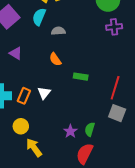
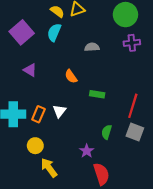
gray semicircle: (58, 31) -> (92, 47), moved
green semicircle: (90, 129) -> (107, 132), moved
red semicircle: (85, 154) -> (101, 174), turned 135

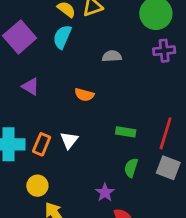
orange semicircle: (71, 76) -> (84, 95), turned -40
green rectangle: (97, 94) -> (126, 132), moved

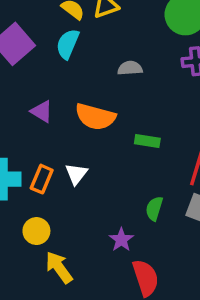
purple triangle: (31, 86) -> (42, 111), moved
orange semicircle: (84, 95) -> (95, 117), size x1.6
green rectangle: (126, 132) -> (147, 141), moved

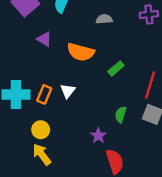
purple triangle: (42, 111) -> (44, 39), moved
green rectangle: (147, 141) -> (116, 69), turned -49
yellow arrow: (59, 267) -> (42, 154), moved

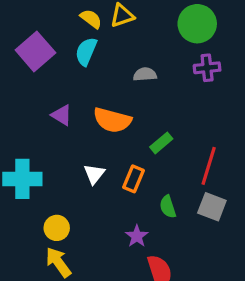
purple triangle: (44, 39) -> (62, 115), moved
orange rectangle: (44, 94) -> (133, 179), moved
green semicircle: (121, 114) -> (168, 207), turned -35

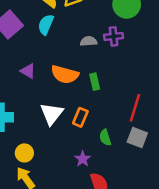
purple cross: (207, 68) -> (114, 36), moved
green rectangle: (161, 143) -> (95, 82), moved, turned -63
white triangle: (94, 174) -> (52, 114), size x1.5

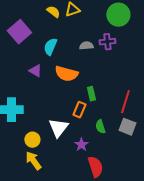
cyan semicircle: (46, 25) -> (50, 47), moved
green rectangle: (95, 82) -> (91, 94), moved
white triangle: (52, 114) -> (58, 128), moved

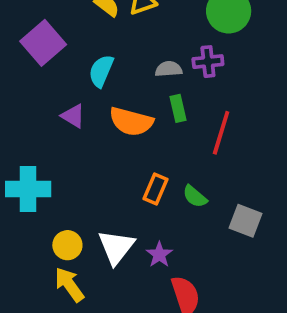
green rectangle: (91, 94) -> (178, 108), moved
red line: (125, 102) -> (221, 133), moved
green semicircle: (100, 127) -> (195, 196), moved, turned -32
white triangle: (58, 128) -> (116, 247), moved

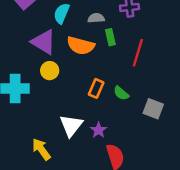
gray semicircle: (169, 69) -> (96, 18), moved
purple triangle: (73, 116) -> (44, 42), size x1.6
yellow circle: (67, 245) -> (50, 71), moved

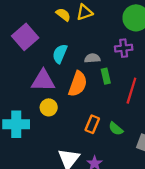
purple triangle: (44, 42) -> (43, 81), turned -30
orange semicircle: (81, 46) -> (78, 84), turned -85

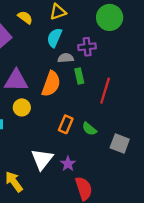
yellow semicircle: (63, 15) -> (25, 17), moved
purple cross: (124, 48) -> (87, 47), moved
cyan semicircle: (60, 54) -> (54, 38), moved

